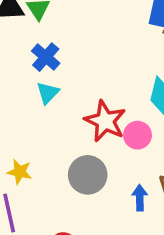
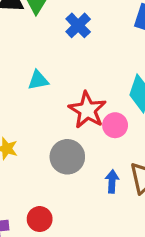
blue cross: (46, 57) -> (78, 25), moved
cyan triangle: (48, 93) -> (38, 80), turned 30

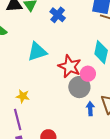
cyan triangle: (38, 80) -> (37, 52), size x1.5
gray circle: (67, 157) -> (79, 87), moved

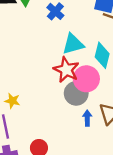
cyan triangle: (37, 52) -> (73, 44), moved
pink circle: (88, 74) -> (86, 79), size x1.5

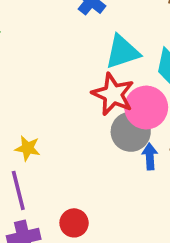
blue arrow: (87, 118) -> (150, 156), moved

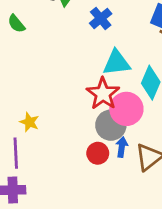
red circle: (74, 223) -> (98, 153), moved

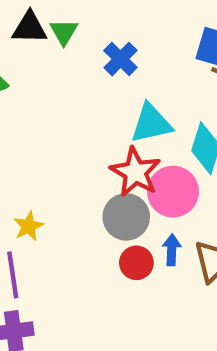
yellow star: (29, 122) -> (29, 226), turned 30
gray circle: (111, 125) -> (126, 217), moved

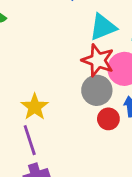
yellow star: (29, 226) -> (35, 107), size x1.4

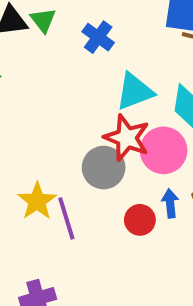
gray circle: (97, 90) -> (104, 168), moved
purple line: (30, 140) -> (66, 218), moved

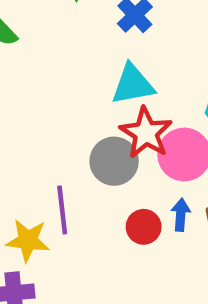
cyan triangle: (135, 91) -> (133, 84), moved
yellow star: (37, 201) -> (28, 240), moved, turned 30

